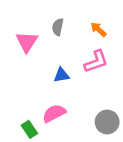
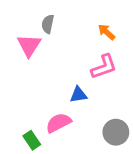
gray semicircle: (58, 27) -> (48, 24), moved
blue triangle: (61, 75) -> (78, 95), moved

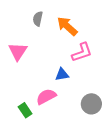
orange arrow: (107, 32) -> (67, 26), moved, size x1.5
pink triangle: (29, 45) -> (18, 51), moved

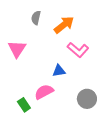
orange arrow: (67, 26) -> (64, 25), turned 100
pink L-shape: (82, 52) -> (78, 50), turned 60

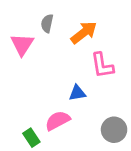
pink triangle: (17, 49) -> (22, 44), moved
pink L-shape: (78, 50) -> (102, 65), turned 40

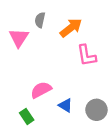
blue triangle: (77, 93) -> (65, 105), moved, turned 40
pink semicircle: (58, 121) -> (41, 90), moved

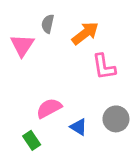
gray circle: (96, 110) -> (116, 119), moved

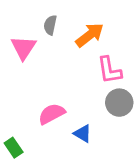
gray circle: (116, 119) -> (119, 103), moved
green rectangle: (32, 140) -> (14, 148), moved

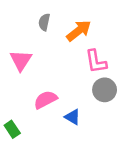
pink triangle: (23, 48) -> (21, 60), moved

